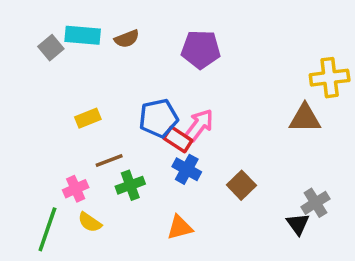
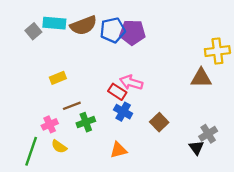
brown semicircle: (127, 39) -> (83, 25), size x1.6
blue pentagon: (159, 118) -> (113, 30), moved
pink arrow: (199, 125) -> (131, 83), turned -110

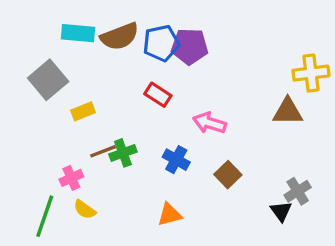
gray square: (33, 31) -> (48, 80), moved, size x1.6
pink arrow: (131, 83) -> (209, 123), moved
red rectangle: (117, 92) -> (158, 95), moved
green cross: (86, 122) -> (123, 153), moved

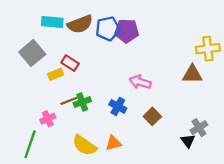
red rectangle: (158, 95) -> (70, 63), moved
yellow semicircle: (85, 210) -> (84, 145), moved, size x1.6

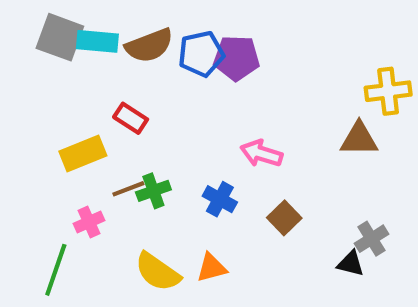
gray square: (32, 53) -> (60, 37), moved, turned -30
yellow rectangle: (56, 74) -> (83, 154), moved, size x1.5
black triangle: (188, 141) -> (351, 264), turned -40

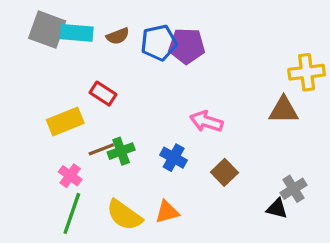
brown semicircle: (149, 46) -> (118, 36), size x0.6
pink cross: (89, 222) -> (70, 176), turned -30
green line: (56, 270) -> (72, 213), moved

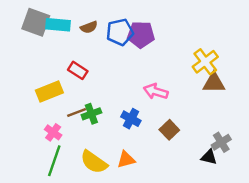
yellow cross: (307, 72) -> (205, 62), moved, turned -30

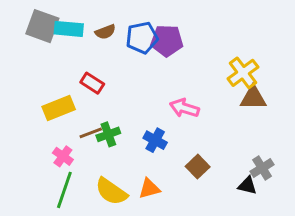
brown square: (169, 130) -> (198, 167), moved

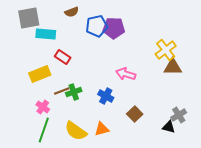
gray square: (42, 26) -> (29, 18), turned -30
cyan rectangle: (69, 29) -> (46, 34), moved
brown semicircle: (105, 32) -> (72, 12), moved

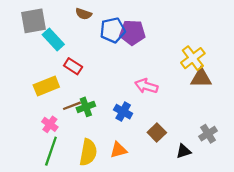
brown semicircle: (72, 12) -> (84, 14), turned 40
cyan rectangle: (46, 34) -> (53, 39), turned 42
black triangle: (169, 127) -> (184, 151), moved, turned -32
yellow semicircle: (76, 131) -> (88, 152), turned -115

